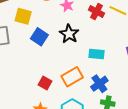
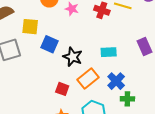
black star: (69, 34) -> (73, 57), moved

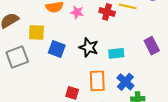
black star: (73, 57) -> (89, 47), moved
orange rectangle: (88, 79) -> (97, 81), turned -50

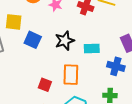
black star: (89, 47) -> (65, 41), turned 30
blue cross: (125, 82) -> (116, 66), moved, turned -30

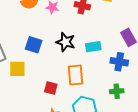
yellow square: (14, 22) -> (17, 69), moved
black star: (65, 41) -> (66, 42), turned -30

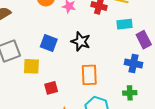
cyan rectangle: (93, 47) -> (124, 24), moved
red square: (51, 88) -> (51, 88), moved, turned -32

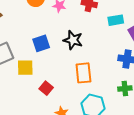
blue square: (49, 43) -> (41, 43), turned -36
red square: (51, 88) -> (46, 88), turned -32

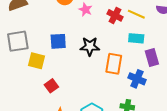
black star: (73, 40) -> (90, 46), turned -30
orange rectangle: (83, 73) -> (114, 64), moved

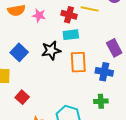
cyan rectangle: (136, 38) -> (71, 35), moved
blue square: (58, 41) -> (19, 52), turned -30

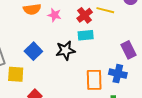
red cross: (69, 15) -> (85, 15), turned 35
orange rectangle: (78, 62) -> (94, 80), moved

